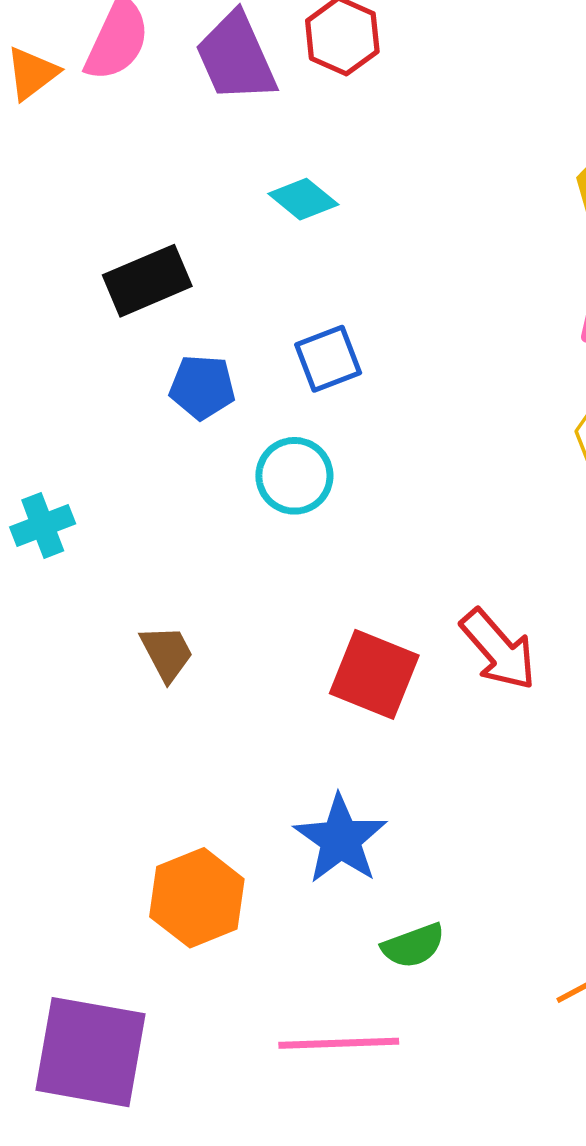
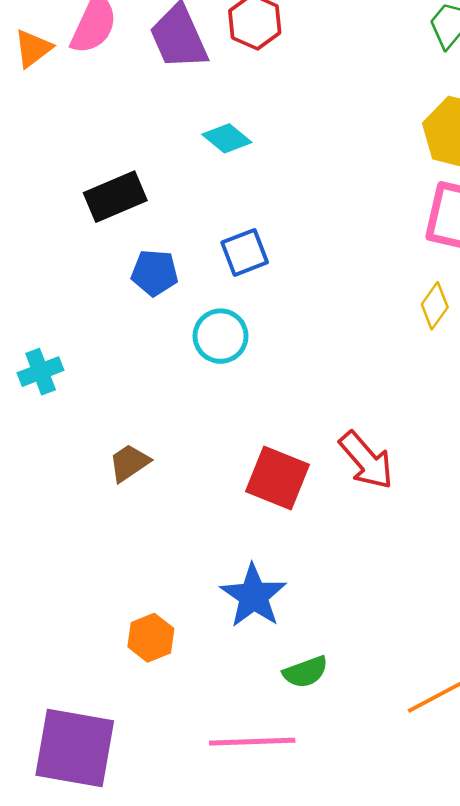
brown trapezoid: (167, 653) -> (129, 463), turned -96
orange hexagon: (197, 898) -> (151, 638), size x0.7

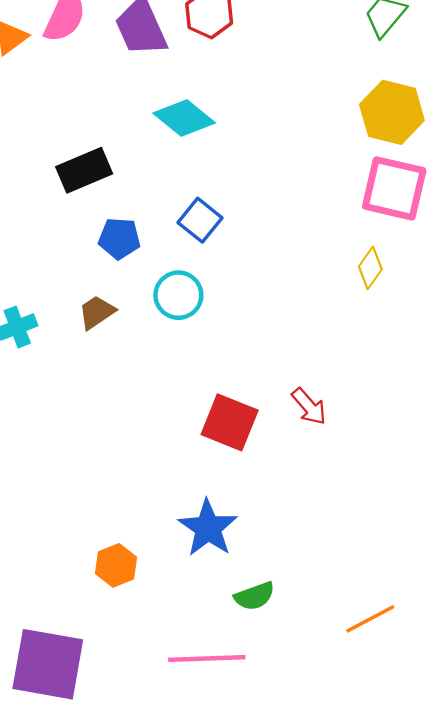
cyan diamond: (227, 138) -> (184, 118), size x1.4
blue square: (245, 252) -> (200, 220), turned -30
red arrow: (366, 460) -> (309, 406), size x0.7
brown trapezoid: (129, 463) -> (97, 312), moved

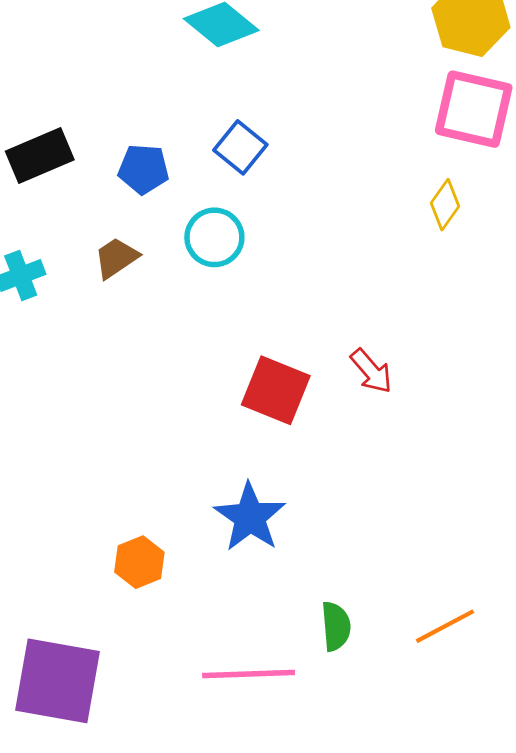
black rectangle: (84, 170) -> (40, 155), moved
green semicircle: (255, 596) -> (336, 626), moved, turned -75

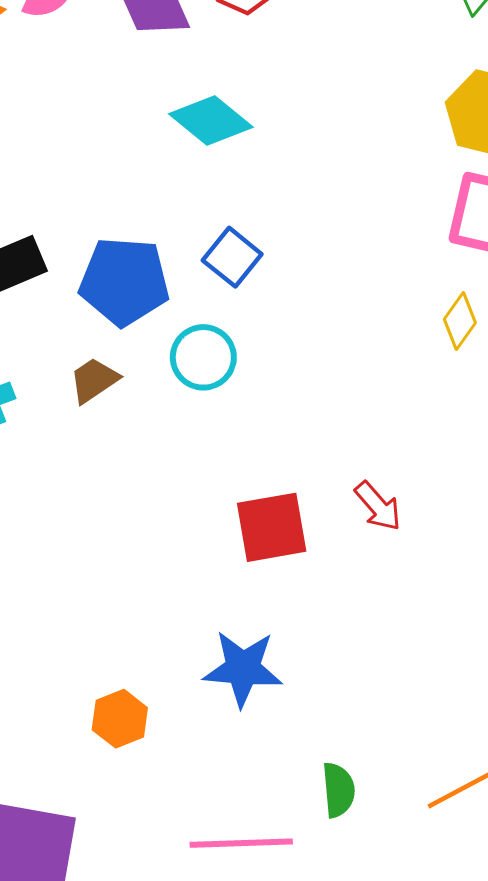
blue pentagon: (143, 169) -> (124, 281), size x1.6
red square: (276, 390) -> (272, 527), turned -32
blue star: (250, 517) -> (243, 669), turned -30

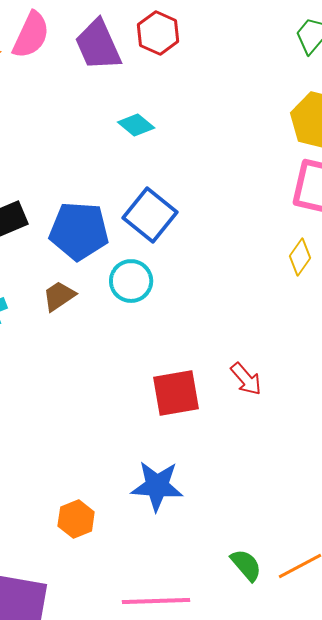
cyan diamond: (211, 121) -> (136, 125), size x0.7
blue square: (232, 257) -> (150, 215), size x1.4
green semicircle: (338, 790) -> (246, 565), moved, turned -36

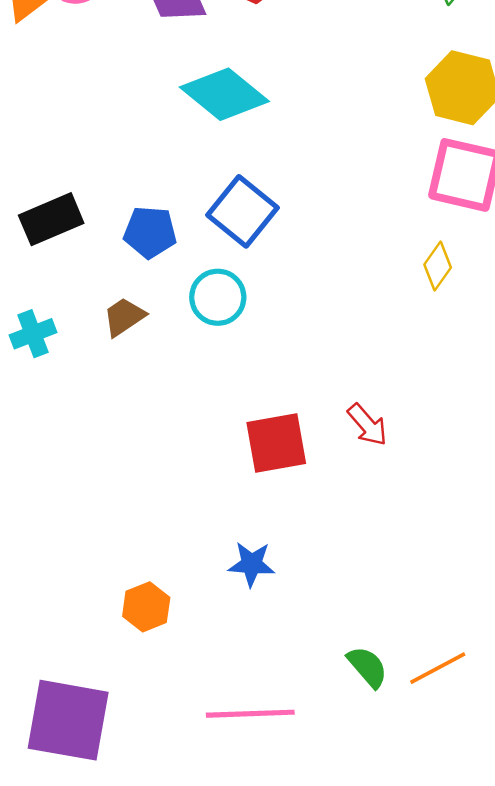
cyan diamond: (136, 125) -> (224, 94), size x1.8
blue pentagon: (79, 231) -> (150, 232), size x0.7
blue star: (157, 486) -> (252, 564), size x0.7

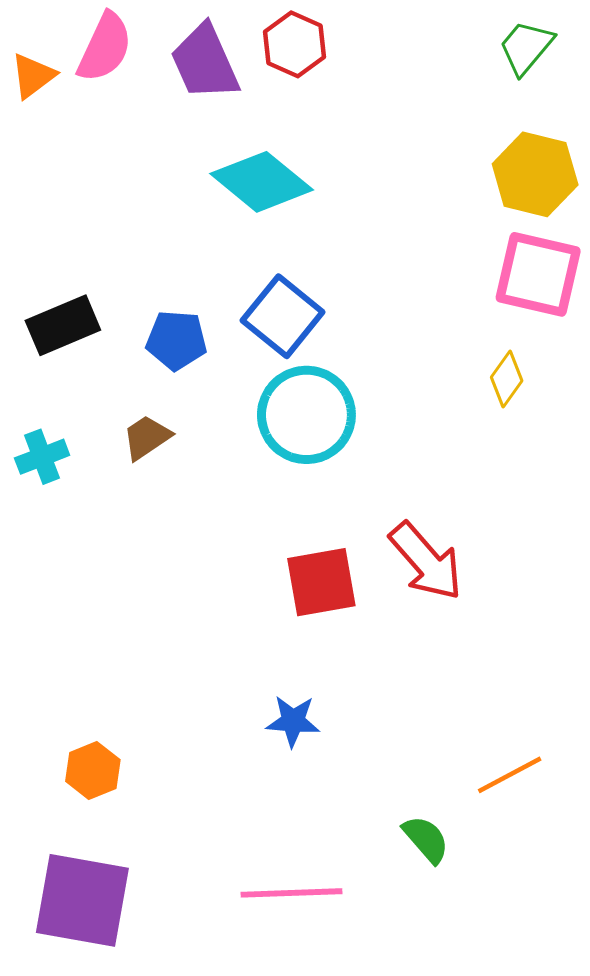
cyan circle: (218, 297) -> (306, 415), moved, size x1.5
red arrow: (367, 425) -> (426, 561), size x1.6
orange hexagon: (146, 607) -> (93, 770), moved
orange line: (438, 668) -> (510, 775), moved

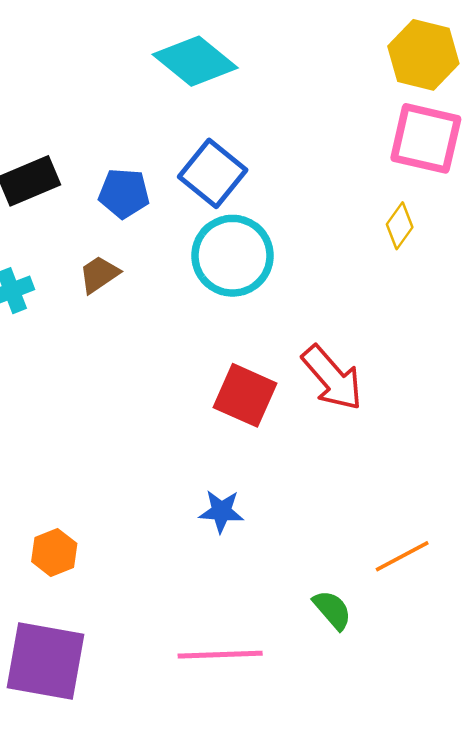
red square: (321, 582) -> (245, 395), turned 34

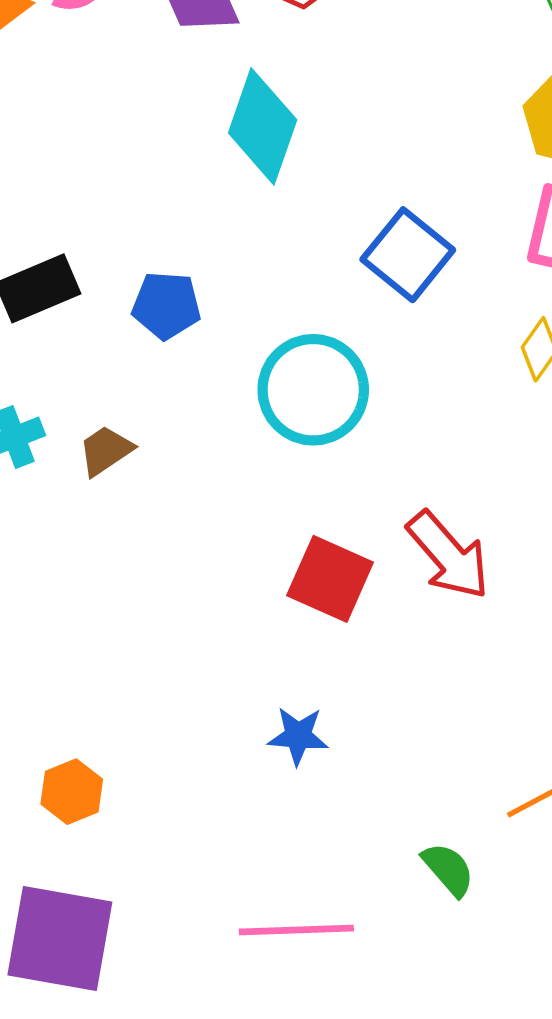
cyan diamond: (195, 61) -> (263, 126), turned 70
blue square: (213, 173) -> (408, 255), moved
brown trapezoid: (99, 274) -> (106, 451), moved

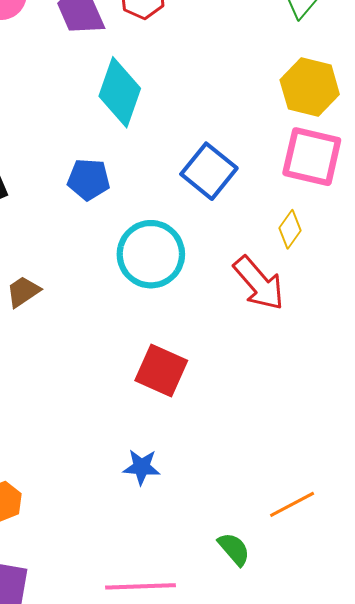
blue pentagon: (166, 305) -> (89, 179), moved
red arrow: (448, 555) -> (259, 283), moved

